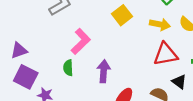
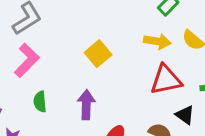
yellow square: (122, 15) -> (98, 54), moved
pink L-shape: (81, 41) -> (27, 60), moved

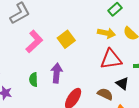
pink L-shape: (27, 60) -> (34, 42), moved
green semicircle: (40, 102) -> (33, 80), moved

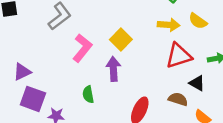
purple arrow: (57, 73) -> (113, 69), moved

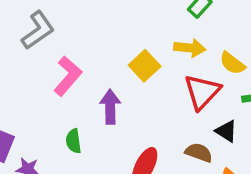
yellow semicircle: (198, 21) -> (232, 63), moved
yellow square: (121, 39) -> (145, 66), moved
red triangle: (179, 56) -> (202, 92), turned -32

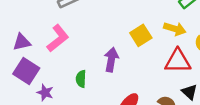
pink L-shape: (68, 76) -> (58, 38), moved
red triangle: (202, 92) -> (178, 61), turned 36

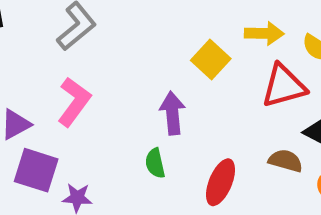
green semicircle: (81, 79) -> (155, 163), moved

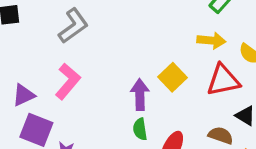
yellow square: (211, 60) -> (173, 77), moved
green semicircle: (155, 163) -> (140, 129), moved

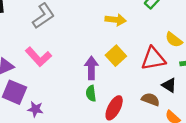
yellow arrow: (211, 41) -> (116, 20), moved
pink L-shape: (68, 81) -> (38, 57), turned 96

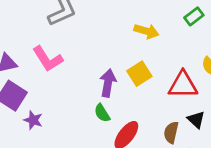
green semicircle: (91, 93) -> (102, 113), turned -35
brown semicircle: (151, 99) -> (171, 132), turned -108

